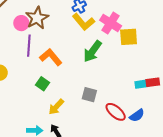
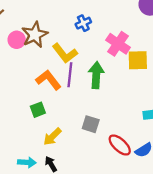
yellow L-shape: (83, 22) -> (65, 53), moved
purple line: (29, 46) -> (70, 75), moved
green arrow: (92, 51) -> (96, 75), turned 145
green square: (43, 84) -> (38, 110), turned 32

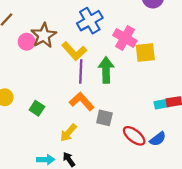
blue cross: (83, 23) -> (90, 21), size x1.6
orange L-shape: (48, 80) -> (82, 101), moved
green square: (38, 110) -> (37, 108), moved, turned -32

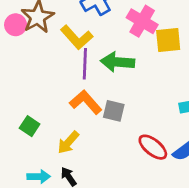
green arrow: (106, 70) -> (118, 62), turned -85
green square: (37, 108) -> (30, 126), moved
gray square: (104, 118) -> (114, 111), moved

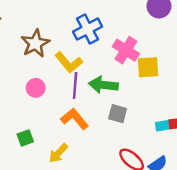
pink circle: (16, 25) -> (36, 88), moved
gray square: (114, 111) -> (118, 114), moved
green square: (30, 126) -> (25, 138), turned 35

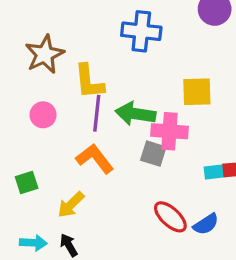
blue cross: (88, 29) -> (141, 31), moved, turned 32
pink cross: (126, 50) -> (170, 131), moved, turned -30
yellow L-shape: (69, 62) -> (89, 82), turned 32

